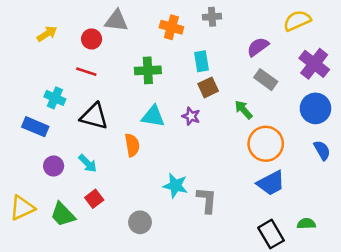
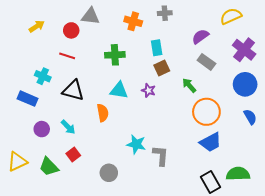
green semicircle: (306, 224) -> (238, 174), size x1.6

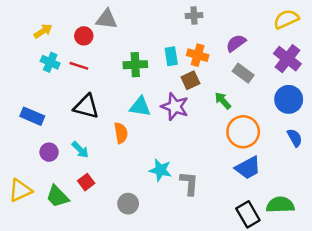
yellow semicircle: (231, 16) -> (286, 19), moved
orange cross: (133, 21) -> (198, 55), moved
cyan rectangle: (157, 48) -> (171, 56), moved
cyan cross: (43, 76) -> (50, 62), moved
purple star: (148, 90) -> (175, 107), size x1.6

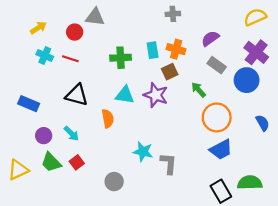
blue circle: (289, 99) -> (247, 80), moved
green trapezoid: (57, 196) -> (51, 162), moved

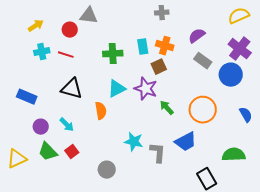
cyan cross: (45, 56) -> (42, 52), turned -35
green arrow: (198, 90) -> (167, 108), moved
cyan triangle: (125, 95) -> (117, 89), turned -36
blue trapezoid: (221, 150) -> (186, 142), moved
green semicircle: (250, 183) -> (234, 155), moved

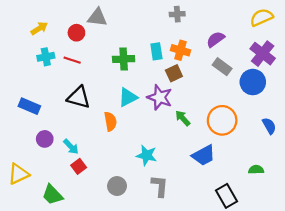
cyan arrow: (67, 125) -> (71, 147), moved
green trapezoid: (48, 152) -> (52, 195), moved
gray L-shape: (158, 153) -> (160, 186), moved
green semicircle: (234, 155) -> (256, 170), size x0.6

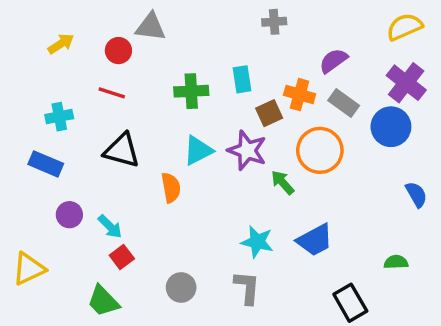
orange cross: (181, 50) -> (300, 95), moved
cyan cross: (46, 57) -> (59, 117), moved
orange circle: (222, 120) -> (320, 150), moved
cyan star: (147, 155) -> (257, 242), moved
green trapezoid: (52, 195) -> (103, 301), moved

